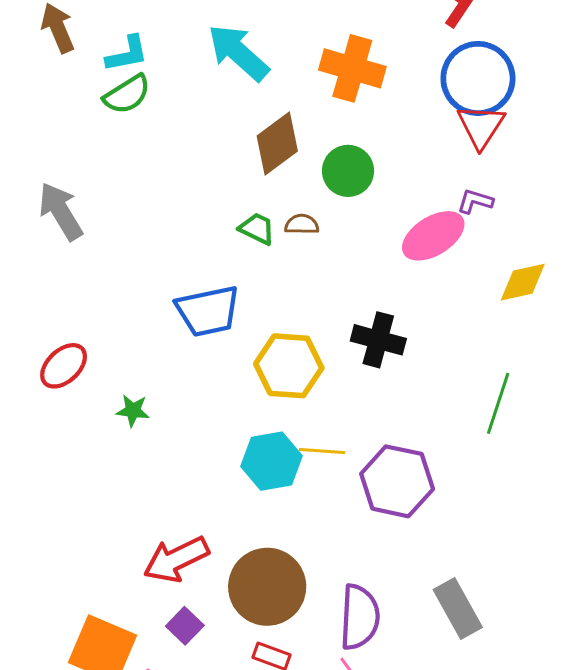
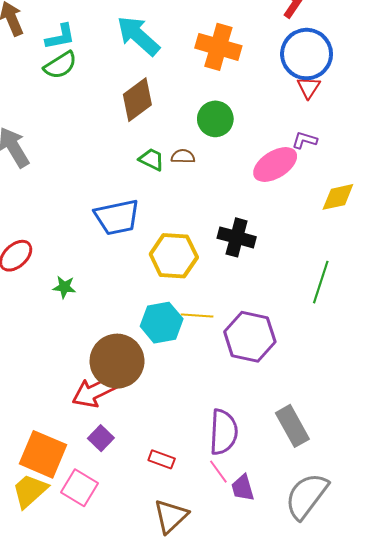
red triangle: (481, 126) -> (309, 87), size x0.7
brown diamond: (277, 143) -> (137, 100), moved
brown circle: (267, 587) -> (117, 361), moved

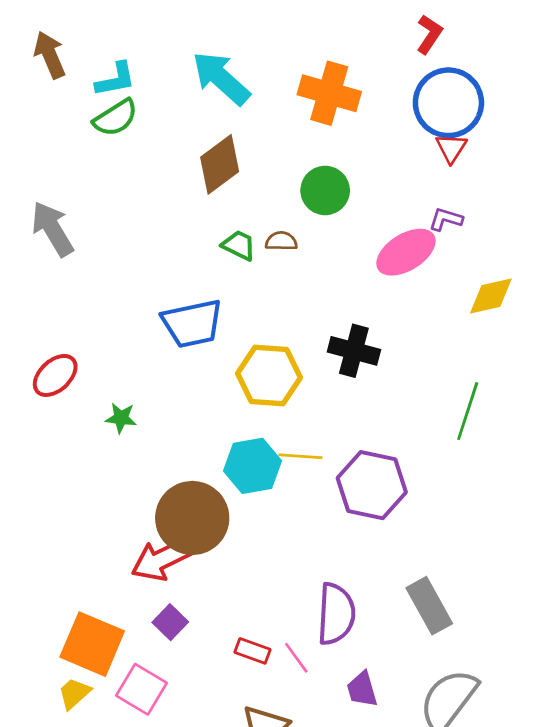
pink line: (218, 472) -> (296, 658), moved
yellow trapezoid: (30, 491) -> (74, 693), size x0.7

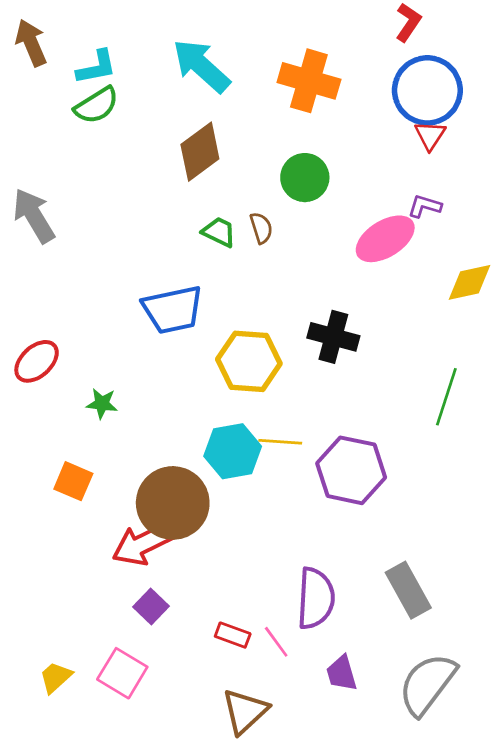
brown semicircle: (281, 241) -> (261, 228), turned 72
orange square: (92, 644) -> (73, 481), moved, size x0.6

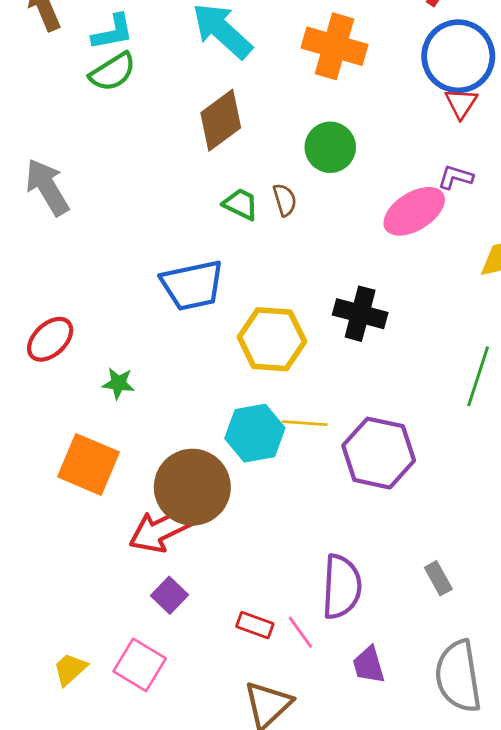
orange square: (73, 481) -> (88, 464), size x1.5
gray rectangle: (408, 590) -> (438, 578), size x0.6
gray semicircle: (427, 684) -> (458, 676), turned -46

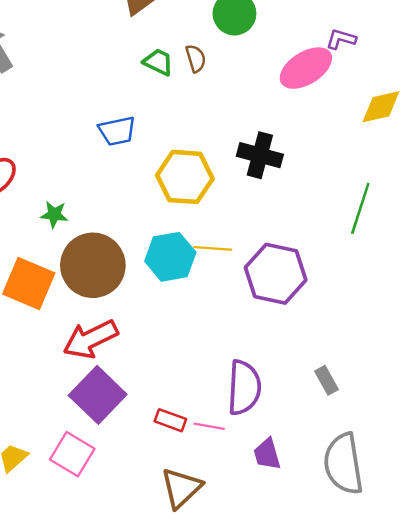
blue trapezoid: (192, 285) -> (117, 131), size x0.7
brown circle: (192, 487) -> (93, 265), moved
purple square: (170, 595) -> (98, 395), size x1.8
pink line: (300, 632) -> (209, 426), turned -44

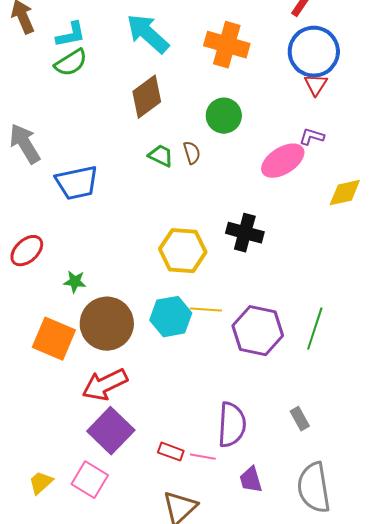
blue trapezoid: (117, 131) -> (77, 183), moved, size x1.4
green line: (360, 208) -> (315, 329), moved

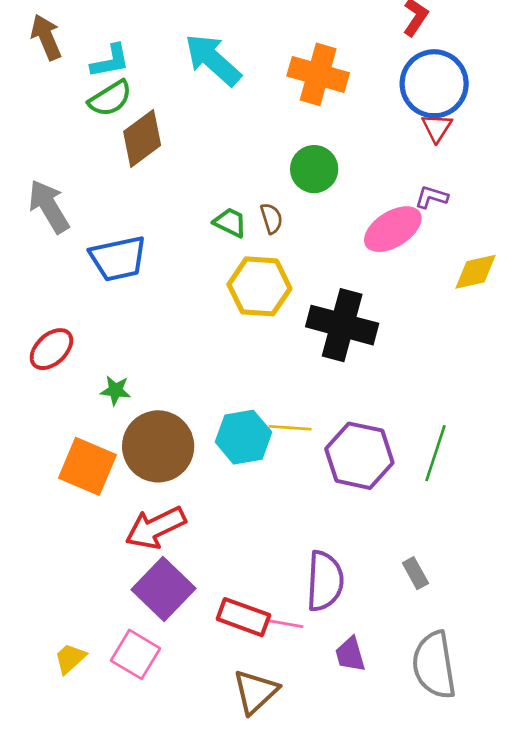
brown diamond: (147, 97) -> (142, 138), moved
black cross: (245, 233) -> (342, 325), size x1.4
yellow hexagon: (183, 251) -> (259, 286), moved
red rectangle: (171, 452) -> (243, 617), size x1.5

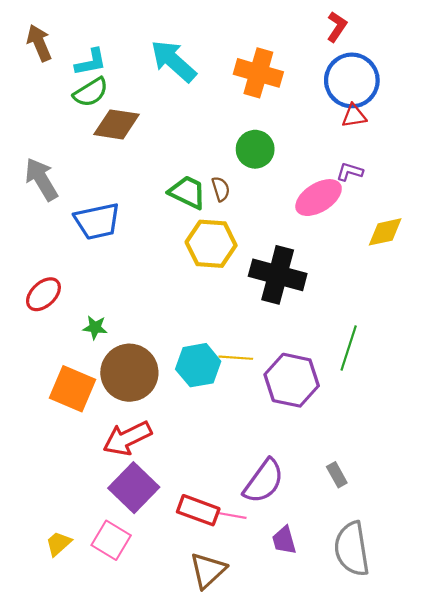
red triangle: (437, 128) -> (354, 116), turned 48
brown diamond: (142, 138) -> (117, 124), turned 45
green trapezoid: (230, 222) -> (187, 192), size x1.4
green line: (435, 453) -> (349, 348), moved
purple semicircle: (325, 581) -> (264, 481), turned 33

